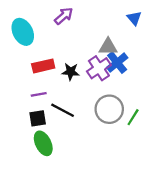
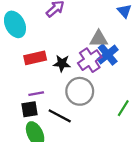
purple line: (39, 94) -> (36, 94), moved
gray circle: (109, 109) -> (80, 91), moved
black line: (63, 110) -> (60, 116), moved

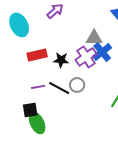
gray circle: (80, 91) -> (77, 85), size x0.6
black square: (30, 109) -> (30, 110), moved
black line: (60, 116) -> (59, 88), moved

